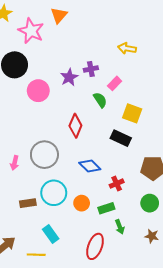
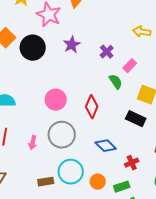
purple cross: (91, 69) -> (107, 52), turned -32
purple star: (69, 77) -> (72, 45), moved
pink circle: (38, 91) -> (56, 100), moved

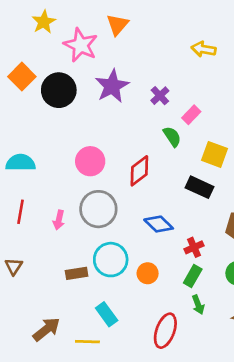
yellow arrow: (142, 32) -> (204, 49), moved
purple star: (72, 45) -> (112, 86), size x1.4
red diamond: (92, 107) -> (139, 171), turned 30
green rectangle: (122, 187) -> (193, 276), moved, turned -42

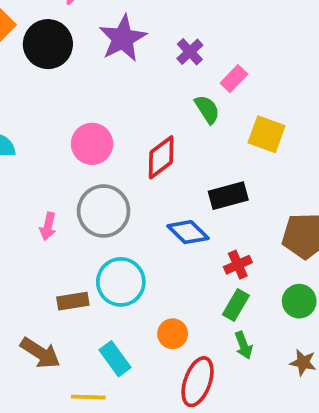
black rectangle: (199, 187) -> (228, 196), moved, turned -40
orange circle: (148, 273) -> (173, 334), moved
brown arrow: (46, 329) -> (40, 353), moved, turned 72

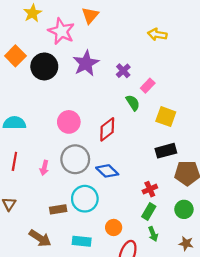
black rectangle: (228, 196) -> (166, 151), moved
blue diamond: (188, 232) -> (107, 171), moved
cyan rectangle: (115, 359) -> (82, 241), turned -48

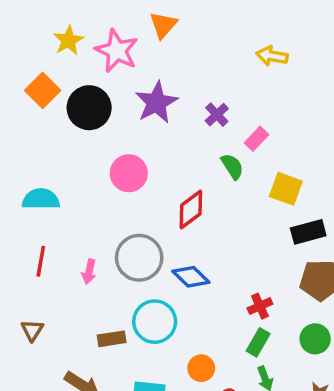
yellow star: (33, 13) -> (68, 40), moved
pink circle: (69, 122) -> (129, 173), moved
black rectangle: (166, 151) -> (308, 232), moved

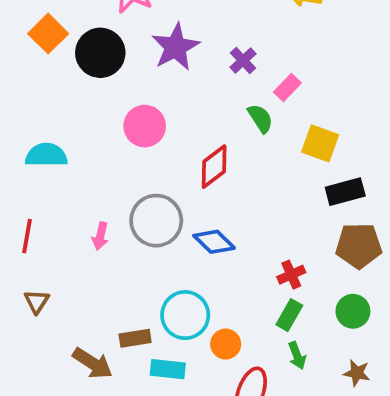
red line: (41, 261) -> (27, 236), moved
cyan circle: (155, 322) -> (185, 315), moved
brown rectangle: (112, 339) -> (135, 338), moved

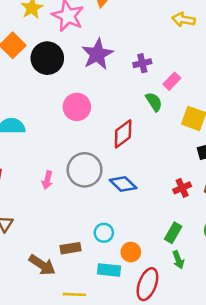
purple cross: (243, 61) -> (142, 63), turned 30
red cross: (291, 275) -> (182, 188), moved
cyan circle: (185, 315) -> (104, 233), size x0.6
cyan rectangle: (168, 369) -> (109, 270), moved

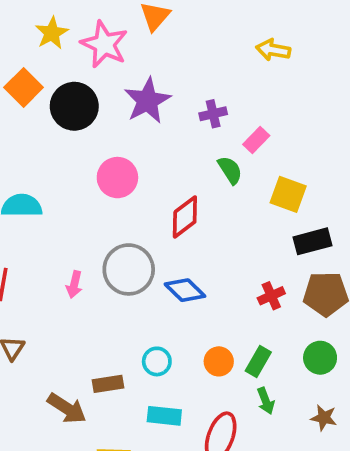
orange circle: (131, 252) -> (219, 361), moved

